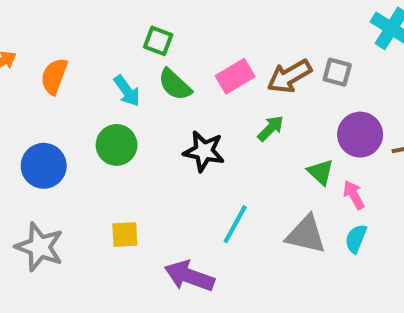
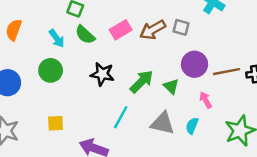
green arrow: (271, 128) -> (142, 81), moved, size x1.5
pink arrow: (354, 195) -> (206, 100), moved

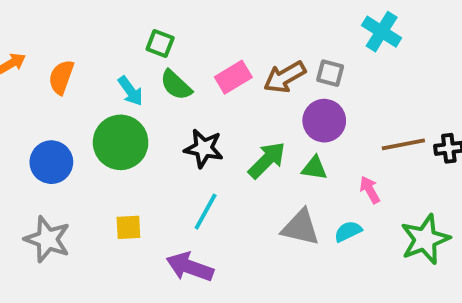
purple circle: (194, 64) -> (324, 121), moved
green circle: (51, 70) -> (121, 142), size x1.4
green triangle: (171, 86) -> (314, 168), turned -35
cyan line: (121, 117) -> (206, 212), moved
cyan semicircle: (192, 126) -> (348, 231), turned 42

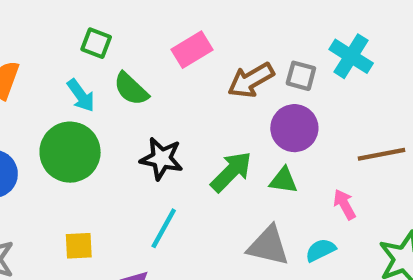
cyan cross: (382, 32) -> (351, 56), moved
green square: (160, 43) -> (96, 43), moved
pink rectangle: (233, 77) -> (192, 50), moved

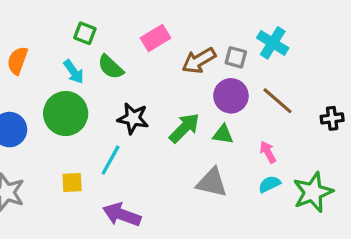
brown line: (382, 154) -> (278, 101), moved, turned 52
cyan line: (164, 228) -> (111, 160), moved
cyan semicircle: (321, 250) -> (269, 184), moved

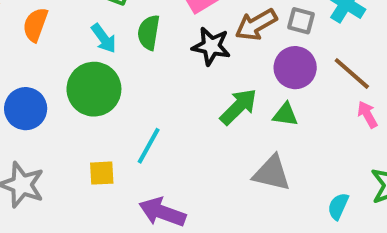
green semicircle: (111, 67) -> (149, 32), turned 56
black star: (133, 118) -> (211, 46), moved
pink arrow: (268, 152) -> (367, 115), moved
cyan semicircle: (269, 184) -> (338, 206), moved, turned -40

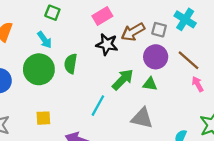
green semicircle: (149, 32) -> (71, 64), moved
cyan line: (149, 146) -> (98, 106), moved

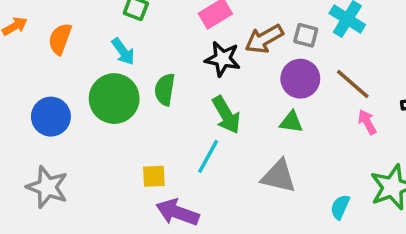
green arrow: (123, 80) -> (226, 115), moved, turned 105
yellow square: (43, 118) -> (154, 176), moved

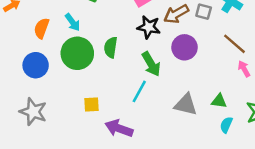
orange semicircle: (60, 39) -> (42, 28), moved
cyan arrow: (123, 52) -> (73, 22), moved
purple circle: (300, 79) -> (185, 47), moved
green triangle: (291, 122) -> (219, 101), moved
yellow square: (154, 176) -> (92, 105), moved

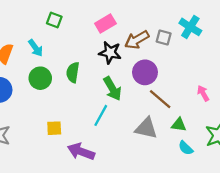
brown line: (235, 44) -> (160, 99), moved
green circle: (77, 53) -> (40, 78), size x0.7
cyan semicircle: (226, 125) -> (186, 148), turned -70

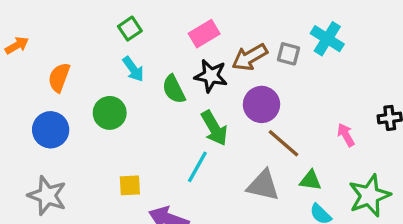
green square: (54, 20) -> (130, 29), turned 35
cyan arrow: (36, 48) -> (133, 69), moved
green semicircle: (73, 72) -> (174, 89), moved, turned -36

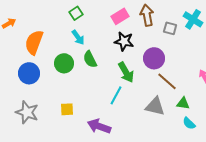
brown arrow: (250, 57) -> (147, 15), moved, turned 110
orange semicircle: (59, 77) -> (34, 42), size x1.4
green semicircle: (174, 89) -> (90, 59), moved
yellow square: (130, 185) -> (67, 109), moved

